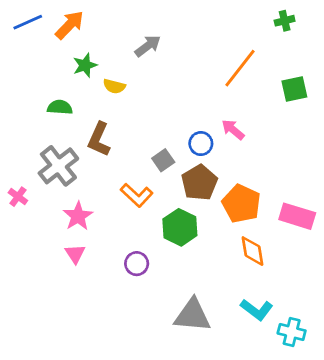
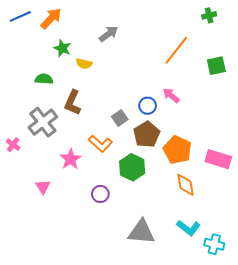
green star: (85, 65) -> (62, 48), turned -30
pink star: (78, 216) -> (71, 159), moved
pink triangle: (75, 254) -> (43, 187), moved

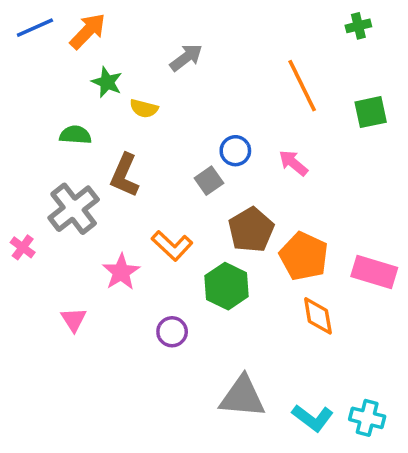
orange line: (176, 50) -> (302, 86), turned -64
blue circle: (148, 106) -> (235, 151), moved
gray square: (120, 118) -> (209, 181), moved
cyan L-shape: (189, 228) -> (313, 418), moved

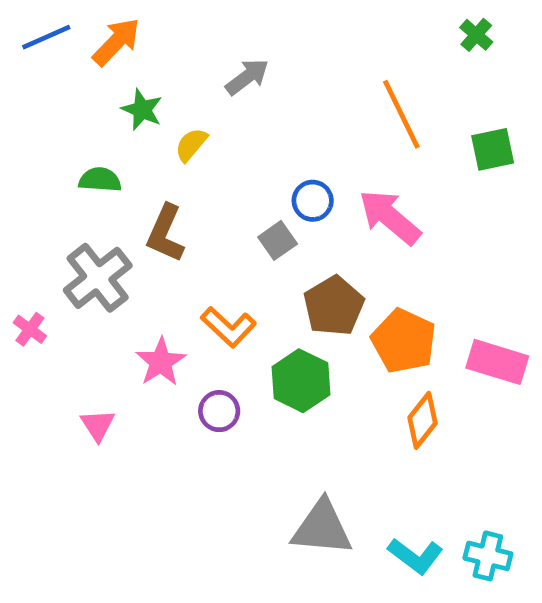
green cross: (358, 26) -> (476, 35), turned -35
yellow semicircle: (144, 109) -> (191, 145), turned 116
pink arrow: (293, 163) -> (390, 217), size x1.6
orange diamond: (318, 316) -> (422, 420), turned 48
purple circle: (172, 332) -> (219, 411), moved

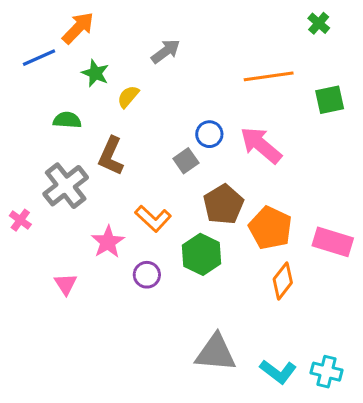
blue line: (46, 37) -> (39, 58), moved
orange line: (401, 114) -> (269, 76), turned -72

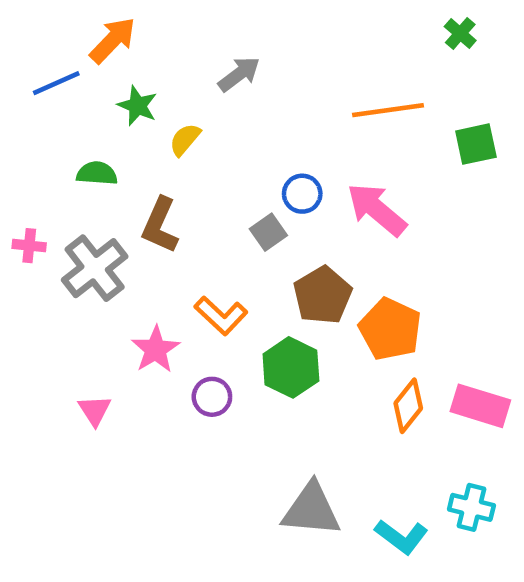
pink cross: (20, 220) -> (29, 246), moved, turned -30
pink rectangle: (333, 242) -> (480, 406), moved
cyan cross: (327, 372) -> (471, 507), moved

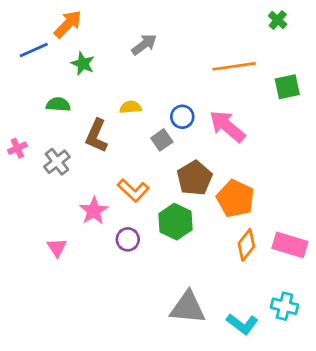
yellow semicircle: (185, 140) -> (131, 107), moved, turned 45
pink cross: (29, 246) -> (17, 148), turned -30
gray cross: (95, 268) -> (57, 162), size x0.7

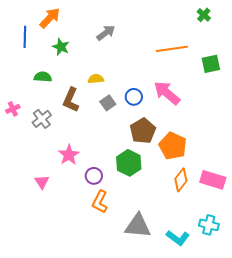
blue line: (34, 50) -> (25, 37), turned -65
blue circle: (182, 117) -> (134, 97), moved
gray square: (162, 140) -> (108, 103), moved
orange L-shape: (133, 190) -> (100, 202), moved, turned 75

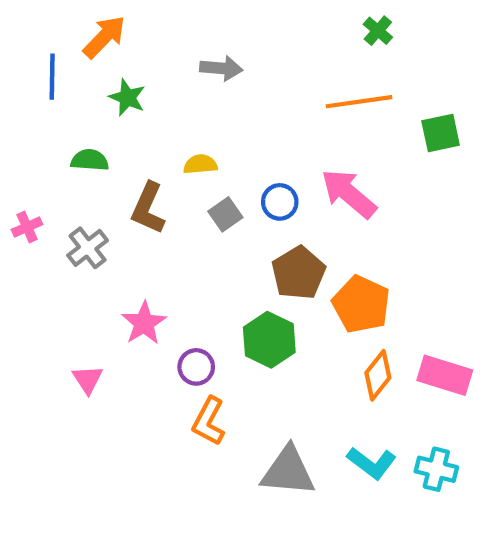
green cross: (204, 15) -> (378, 31), moved
gray arrow: (106, 33) -> (221, 68), turned 42
cyan L-shape: (178, 238) -> (372, 463), moved

